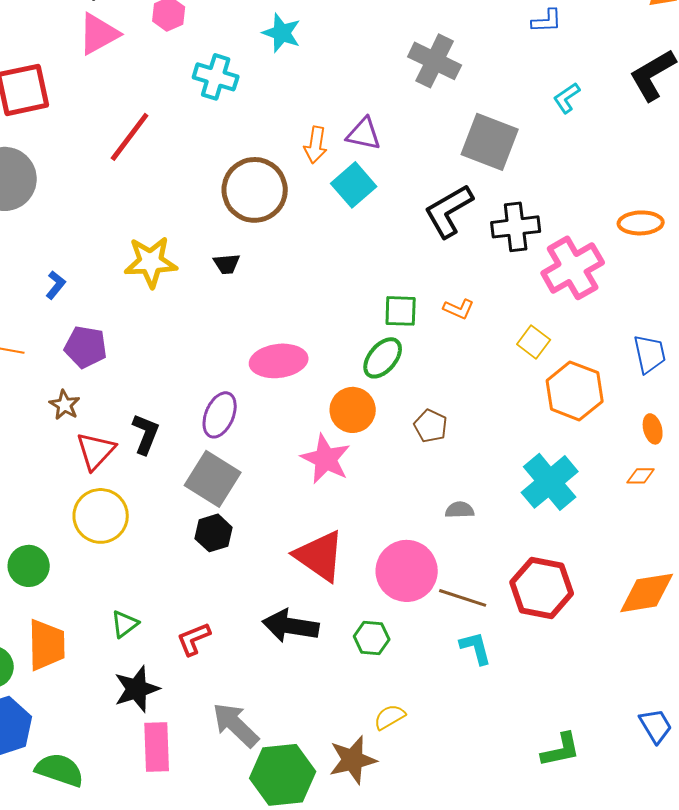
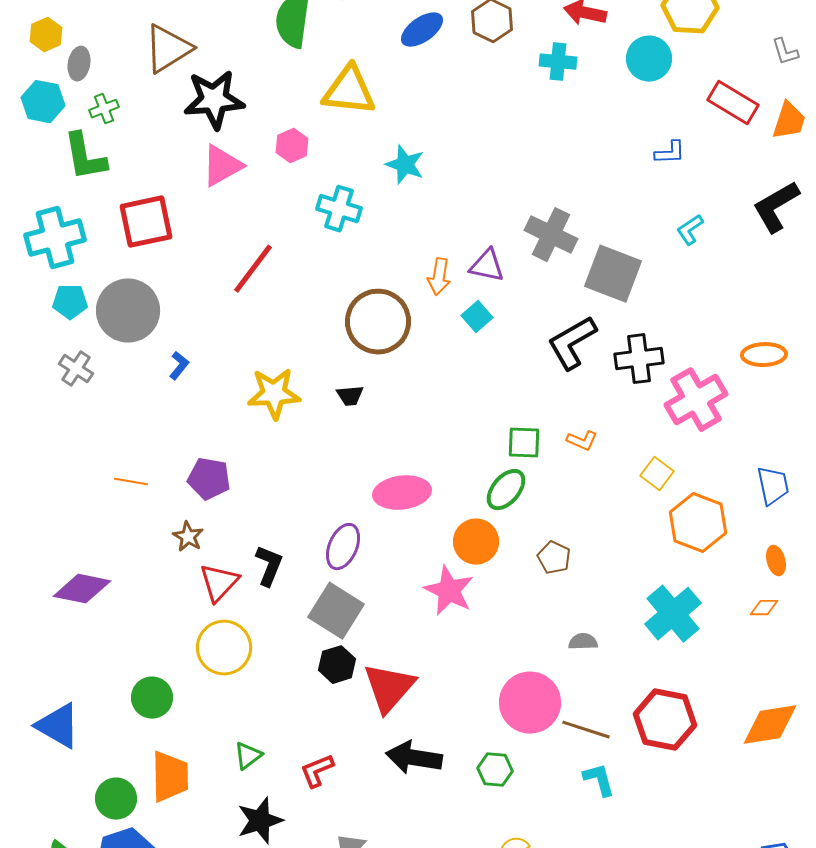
gray cross: (435, 61) -> (551, 235), moved
cyan square: (354, 185) -> (477, 317), size x0.7
blue L-shape: (56, 285) -> (179, 366), moved
red triangle: (320, 556) -> (389, 688), moved, turned 36

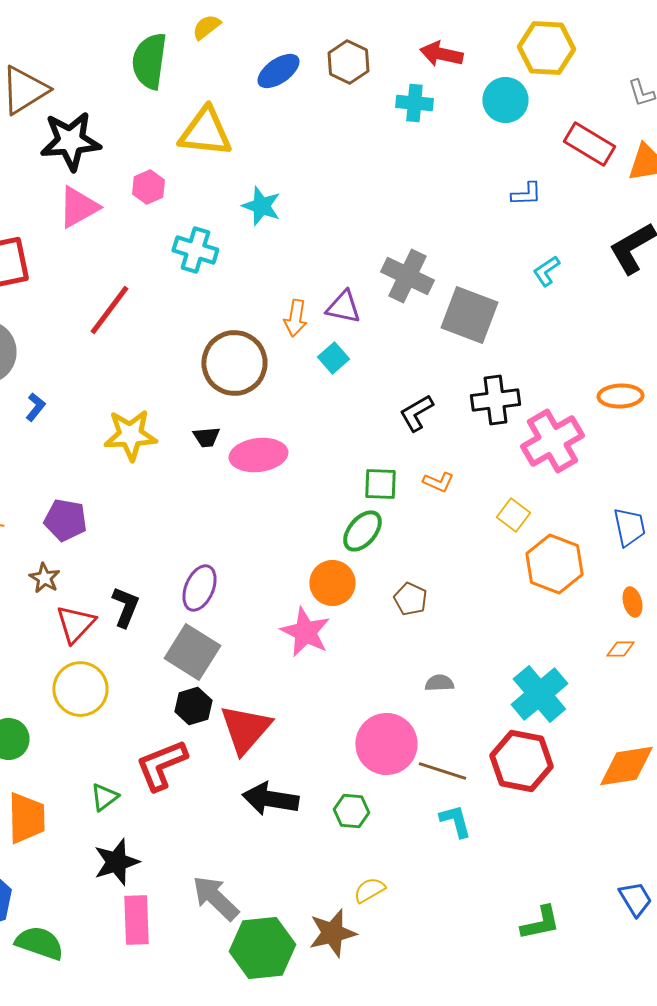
black L-shape: (572, 343) -> (416, 413), moved, size x0.7
pink ellipse: (402, 493) -> (258, 455), moved
cyan cross: (673, 614) -> (539, 694), moved
red L-shape: (317, 771) -> (161, 765), moved, size x1.5

